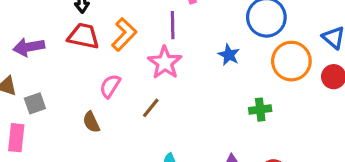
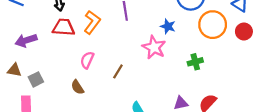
pink star: (165, 63) -> (154, 47), moved

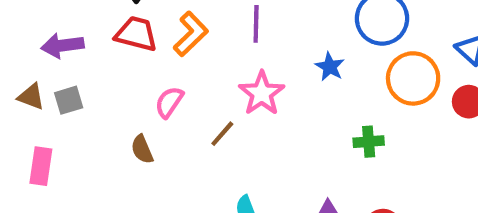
pink star: (154, 47) -> (262, 93), moved
gray square: (36, 79) -> (69, 100), moved

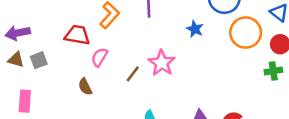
red trapezoid: (136, 34) -> (77, 35), moved
purple arrow: (62, 46) -> (18, 33), moved
pink star: (262, 93) -> (162, 63), moved
green cross: (369, 142) -> (273, 71), moved

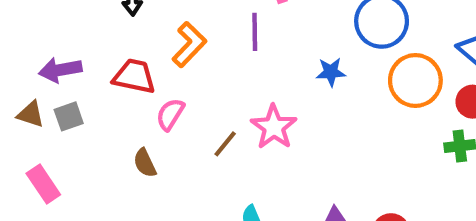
blue star: (195, 29) -> (331, 72), turned -30
purple arrow: (18, 33) -> (60, 70), moved
pink rectangle: (25, 101) -> (43, 184), turned -40

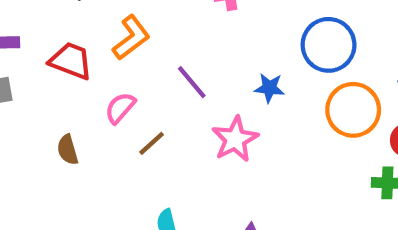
purple line: (255, 32) -> (192, 82), moved, turned -48
pink semicircle: (170, 114) -> (120, 108), moved
pink star: (274, 127) -> (235, 139), moved

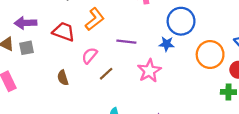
blue circle: (329, 45) -> (181, 21), moved
purple line: (192, 82) -> (126, 42), turned -42

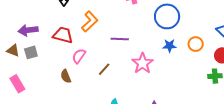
blue star: (167, 44) -> (170, 46), moved
orange circle: (210, 55) -> (196, 44), size x0.6
pink semicircle: (90, 56) -> (79, 56), moved

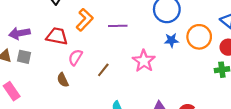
purple line: (120, 39) -> (118, 26), moved
orange circle: (196, 44) -> (199, 37), size x1.5
gray square: (31, 52) -> (24, 57), turned 32

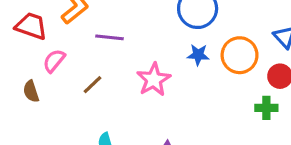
purple line: (118, 26) -> (109, 37), moved

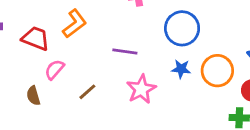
purple line: (109, 37) -> (125, 51), moved

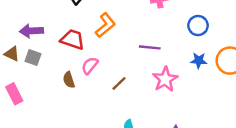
blue circle: (182, 28) -> (198, 26), size x0.7
brown semicircle: (33, 96) -> (69, 80), moved

